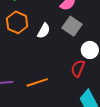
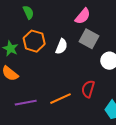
red semicircle: (78, 68) -> (88, 89), moved

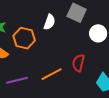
orange hexagon: (34, 41) -> (24, 38), moved

